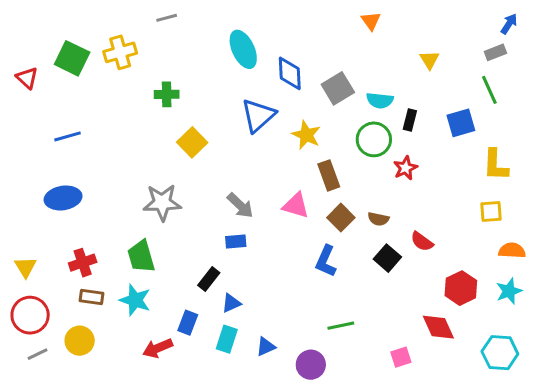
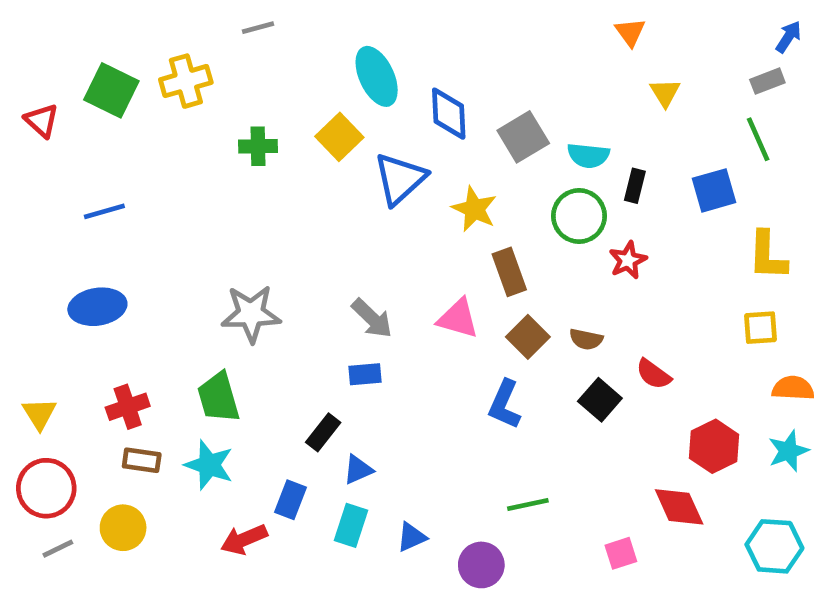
orange triangle: (371, 21) -> (630, 32), moved
yellow square: (192, 142) -> (339, 137), moved

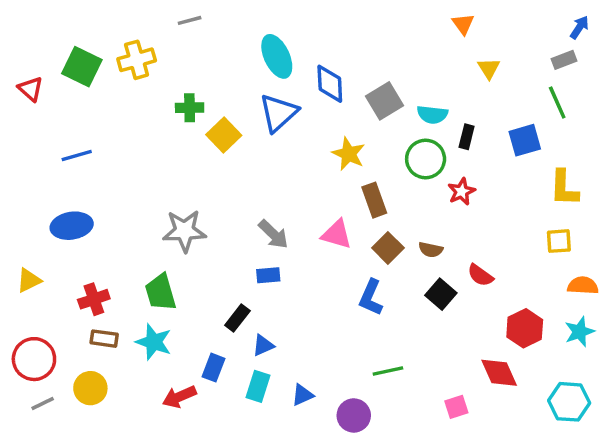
yellow square: (339, 137) -> (224, 135), moved
blue triangle: (400, 179) -> (278, 113), moved
yellow triangle: (39, 414) -> (29, 280), moved, turned 36

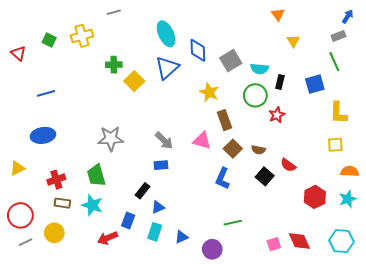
green square: (82, 67) -> (49, 40), size x0.6
red diamond: (499, 373) -> (299, 241), moved

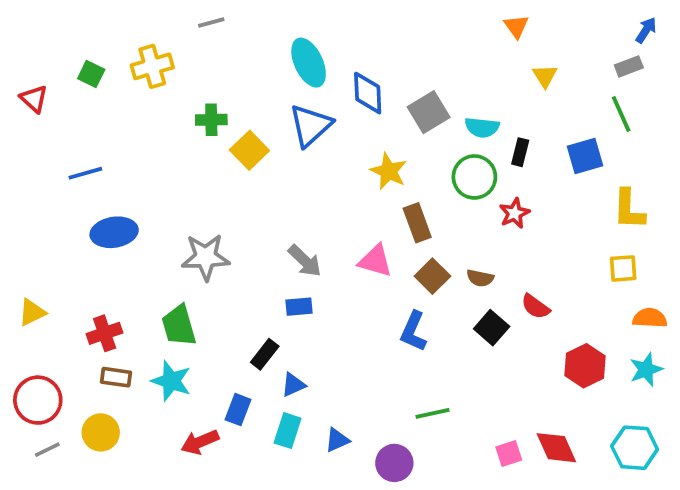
blue ellipse: (43, 135) -> (114, 232), moved

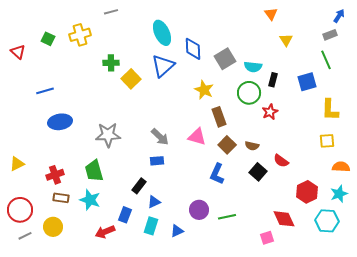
red diamond: (556, 448) -> (284, 219), moved
cyan hexagon: (635, 448) -> (327, 221), moved
purple circle: (394, 463) -> (199, 210), moved

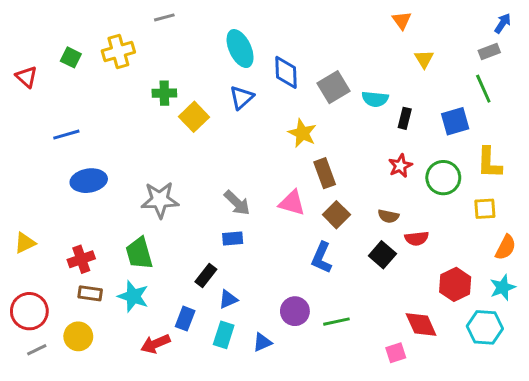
blue triangle: (163, 66) -> (242, 98), size x0.7
green circle: (249, 93) -> (443, 178), moved
brown semicircle: (252, 146) -> (388, 216), moved
red semicircle: (281, 161) -> (417, 238), turned -42
orange semicircle: (341, 167) -> (506, 247), turned 114

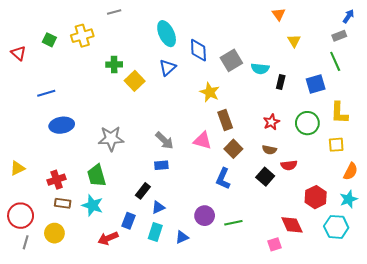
red star: (400, 166) -> (271, 122), moved
gray line: (37, 350) -> (26, 242), turned -48

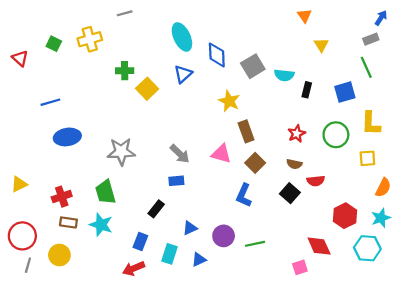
blue triangle: (158, 207) -> (190, 228), moved
red arrow: (108, 238) -> (134, 268), moved

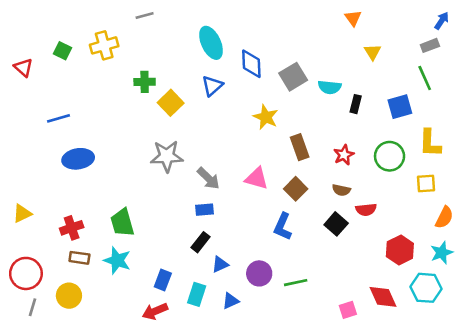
brown rectangle: (246, 131) -> (300, 147), moved
gray star: (121, 152) -> (167, 156), moved
black rectangle: (156, 209) -> (201, 242), moved
red diamond: (319, 246) -> (383, 297), moved

